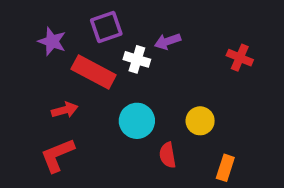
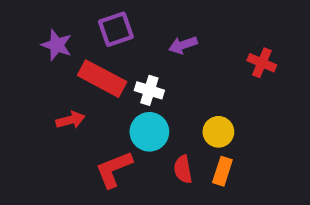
white cross: (137, 59) -> (149, 90), moved
red L-shape: (57, 155) -> (114, 169), moved
orange rectangle: (225, 168) -> (222, 171), moved

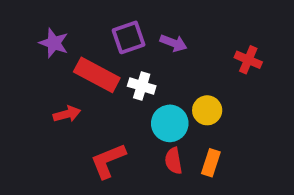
purple square: (116, 29) -> (129, 37), moved
purple arrow: (183, 45) -> (173, 43), turned -140
cyan circle: (149, 132) -> (170, 123), moved
yellow circle: (218, 132) -> (207, 110), moved

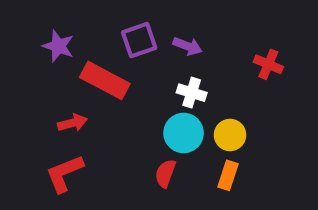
white cross: (142, 86) -> (192, 93), moved
yellow circle: (207, 110) -> (230, 135), moved
red L-shape: (108, 161) -> (64, 173), moved
red semicircle: (173, 161) -> (165, 173), moved, turned 30

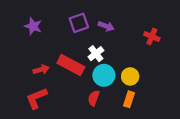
red rectangle: (105, 80) -> (71, 65), moved
white cross: (192, 93) -> (96, 54), moved, turned 35

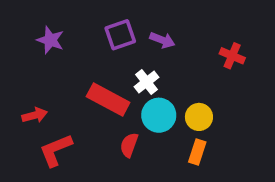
red arrow: (41, 70) -> (35, 115), moved
red semicircle: (94, 98) -> (129, 145), moved

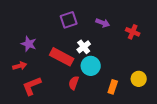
purple star: (50, 40) -> (29, 44), moved
purple arrow: (162, 40) -> (103, 23), moved
yellow circle: (199, 117) -> (139, 79), moved

